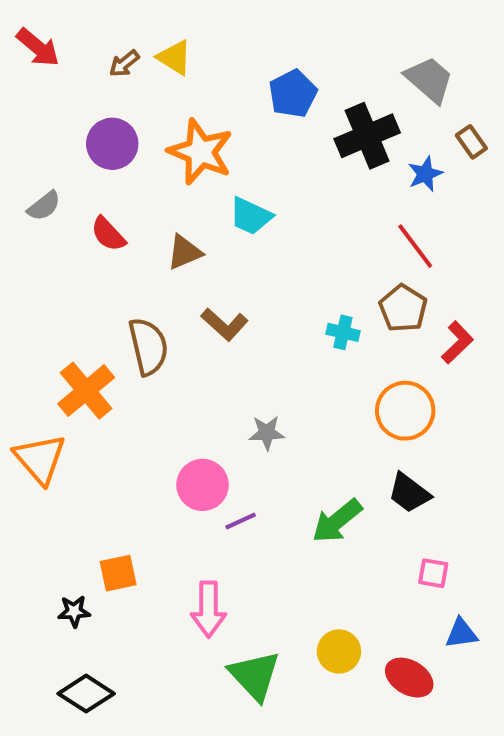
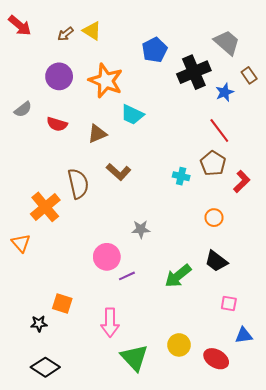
red semicircle: (108, 234) -> (57, 124), turned -30
orange circle: (405, 411) -> (214, 218), size x0.6
orange triangle: (40, 459) -> (21, 243), size x0.7
orange square: (118, 573) -> (62, 304), turned 30

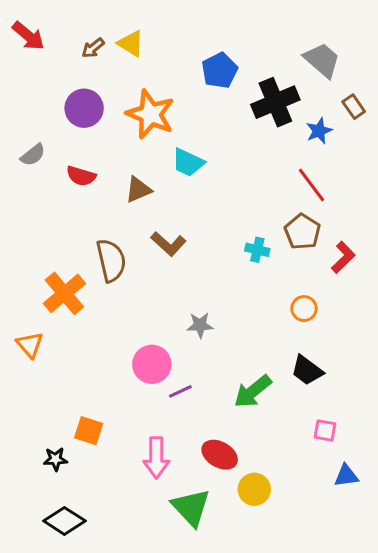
red ellipse: (216, 359) -> (220, 455), moved

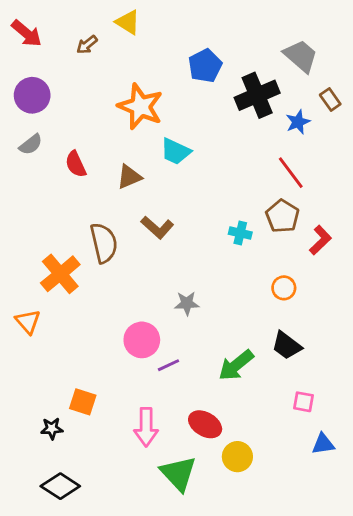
yellow triangle: (131, 43) -> (128, 22), moved
purple circle: (84, 108) -> (32, 95), moved
red semicircle: (81, 176) -> (76, 164), turned 48

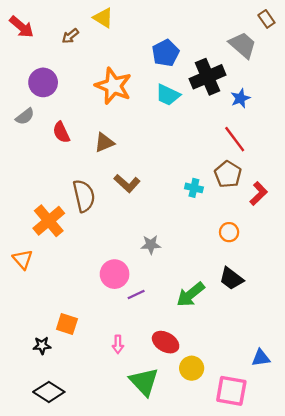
purple circle: (32, 95) -> (43, 82), moved
brown rectangle: (330, 99) -> (266, 19), moved
cyan trapezoid: (176, 152) -> (168, 95), moved
pink square: (304, 402) -> (231, 391), moved, size x1.8
pink arrow: (146, 427) -> (118, 344), size x0.6

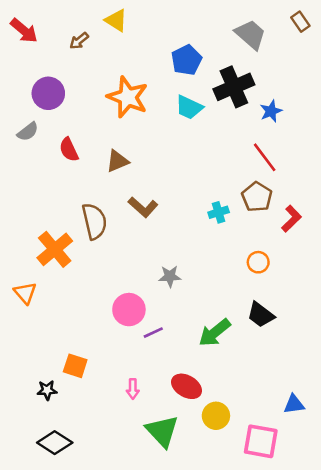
gray trapezoid: (243, 45) -> (250, 34), moved
cyan cross: (194, 188) -> (219, 212), turned -30

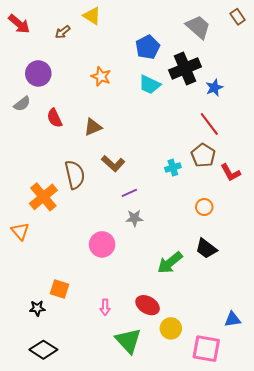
orange star: (128, 97) -> (101, 76), size x0.6
red L-shape: (291, 219) -> (231, 173), turned 105
purple line: (153, 333) -> (129, 193), moved

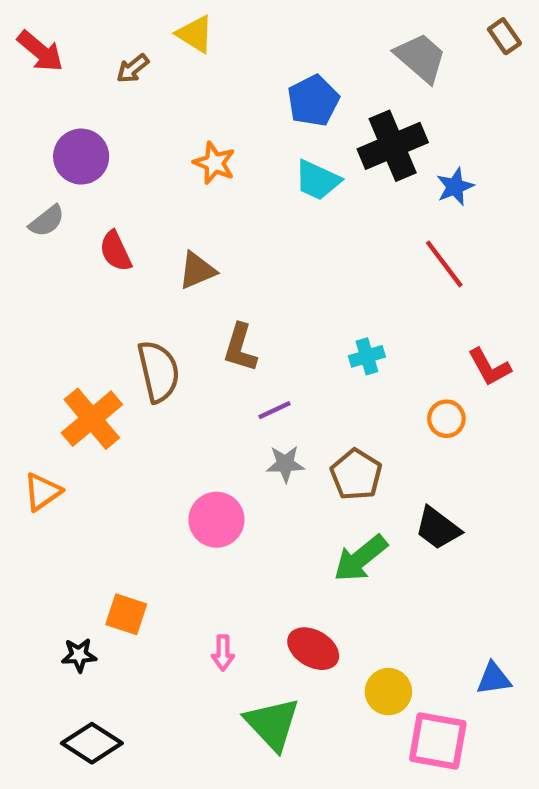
brown pentagon: (203, 155) -> (356, 475), moved
brown L-shape: (113, 164) -> (240, 348), turned 65
orange circle: (204, 207) -> (446, 419), moved
orange triangle: (20, 231) -> (42, 492), turned 36
yellow circle: (171, 328) -> (388, 692), moved

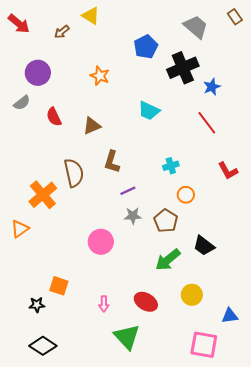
cyan trapezoid: (317, 180) -> (149, 111), moved
orange circle: (446, 419) -> (186, 195), moved
yellow circle: (388, 692) -> (192, 295), moved

